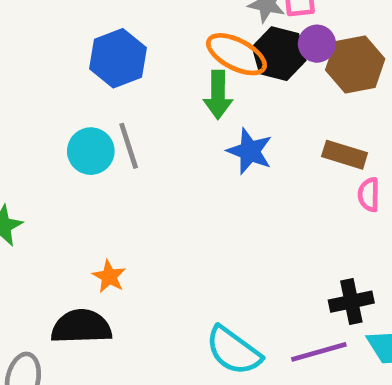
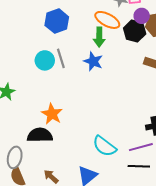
black hexagon: (279, 54) -> (135, 31), moved
blue star: (250, 151) -> (93, 61), moved
orange star: (109, 277) -> (52, 114), size x1.5

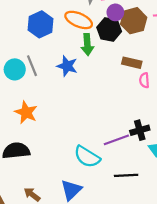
blue hexagon: (57, 21) -> (41, 24), moved
green arrow: (99, 37) -> (87, 44), moved
orange star: (52, 114) -> (26, 112), moved
purple line: (141, 147) -> (116, 140), moved

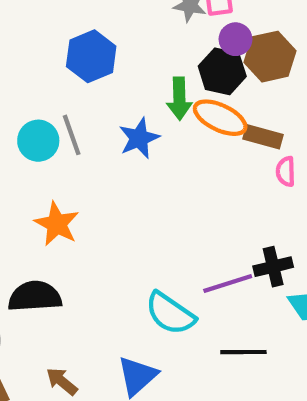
orange ellipse: (79, 20) -> (220, 118), moved
blue star: (67, 66) -> (139, 138), turned 30

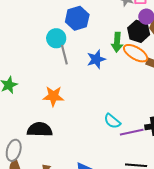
cyan circle: (38, 141) -> (56, 38), moved
orange star: (57, 224) -> (53, 96), turned -30
cyan semicircle: (170, 313) -> (112, 121), moved, size x0.7

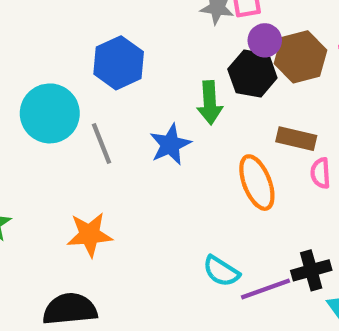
cyan circle: (56, 38) -> (50, 113), moved, size x1.4
orange ellipse: (136, 53) -> (257, 183), moved, turned 45

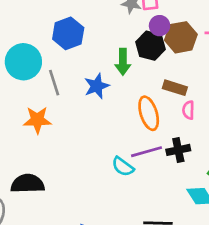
orange star: (90, 235) -> (37, 120), moved
black cross: (311, 270) -> (178, 150), moved
purple line: (265, 289) -> (146, 152), moved

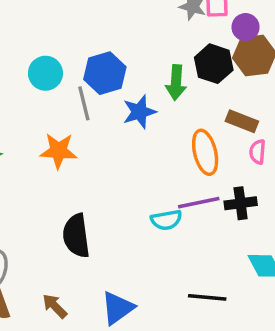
purple circle: (160, 26) -> (246, 27), moved
blue hexagon: (68, 33) -> (105, 73), moved
cyan circle: (23, 62) -> (45, 73), size x0.7
cyan semicircle: (123, 167) -> (166, 220), turned -50
black semicircle: (28, 184) -> (76, 236), moved, turned -100

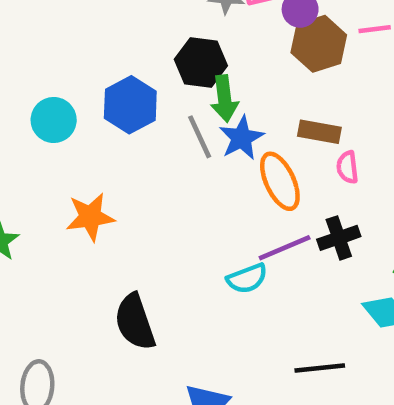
black hexagon: (214, 64) -> (201, 62), moved
gray line: (84, 103) -> (200, 137), moved
blue star: (139, 112) -> (241, 138), moved

